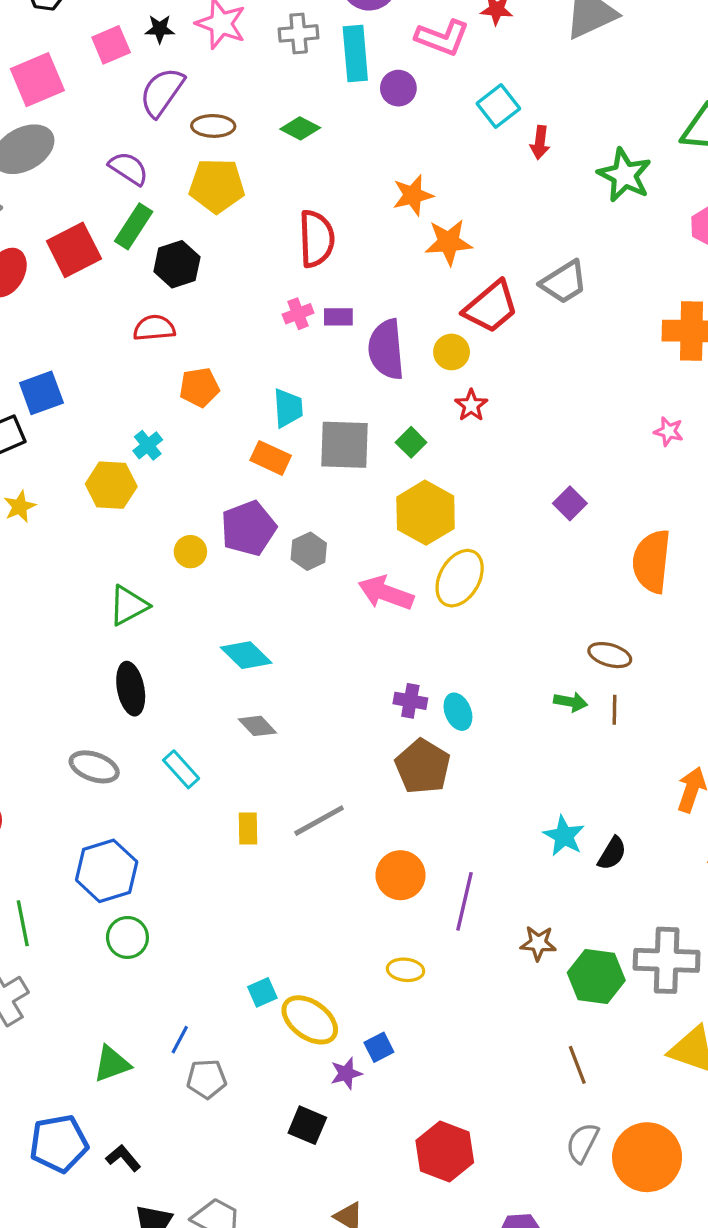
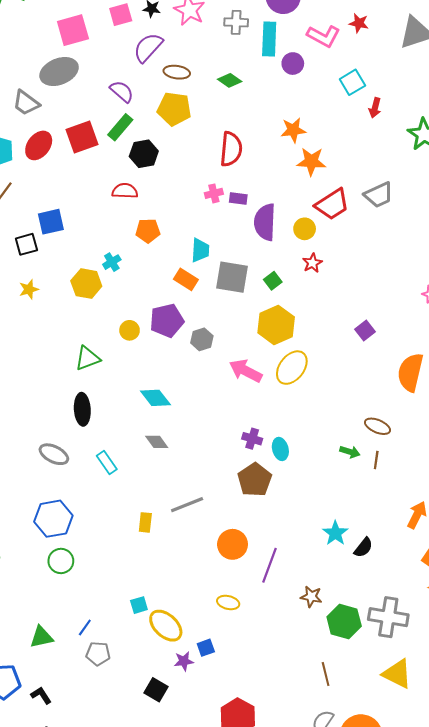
yellow rectangle: (248, 828) -> (145, 522), moved

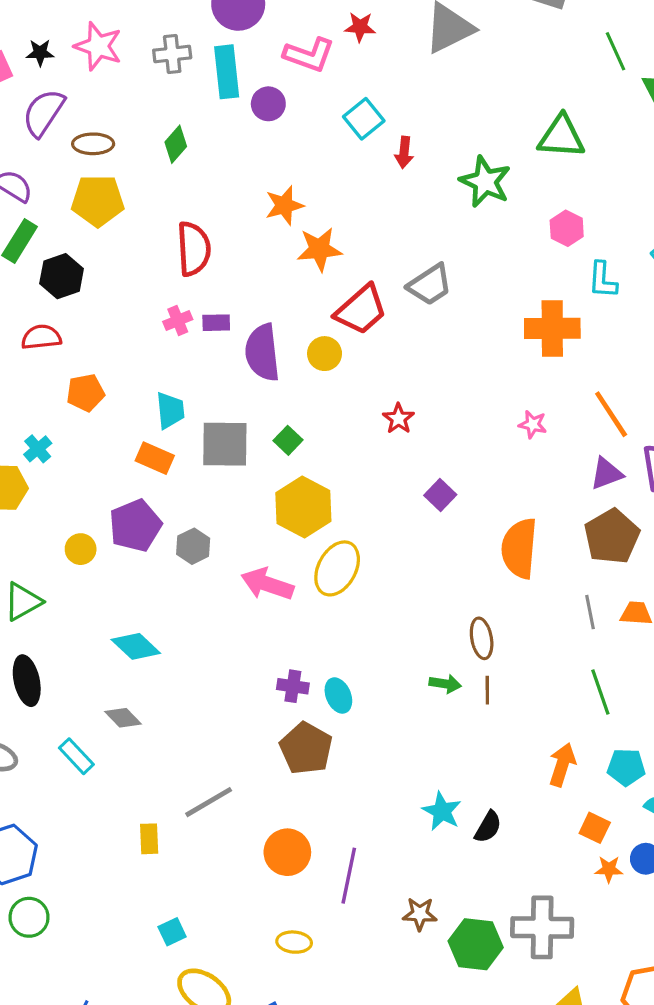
green diamond: (230, 80) -> (176, 144), turned -75
red star: (312, 263) -> (398, 419), moved
brown ellipse: (378, 426) -> (482, 638), turned 65
gray diamond: (157, 442) -> (123, 718), moved
cyan square: (139, 605) -> (172, 932), moved

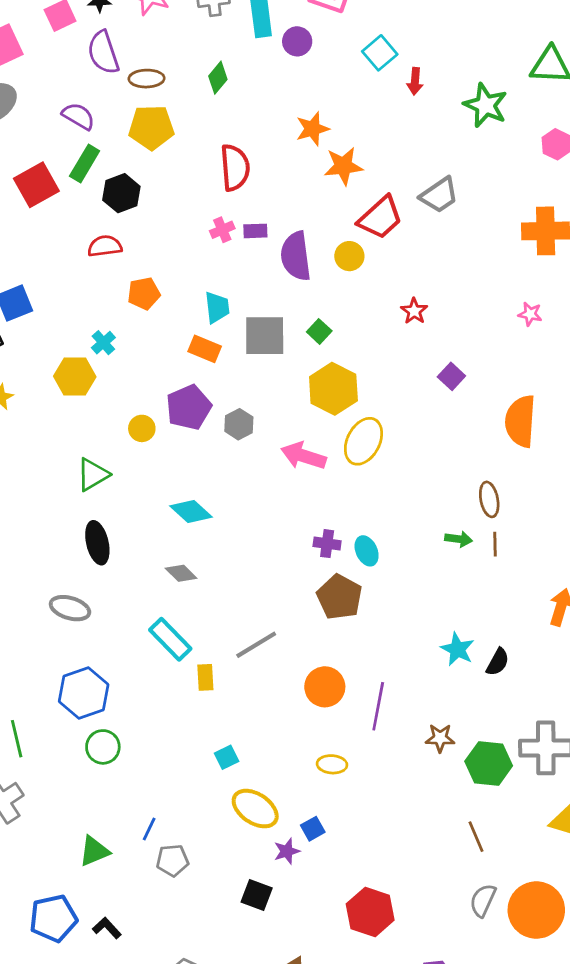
purple semicircle: (44, 113) -> (103, 52), turned -51
cyan rectangle: (76, 756) -> (170, 639), moved, size x1.4

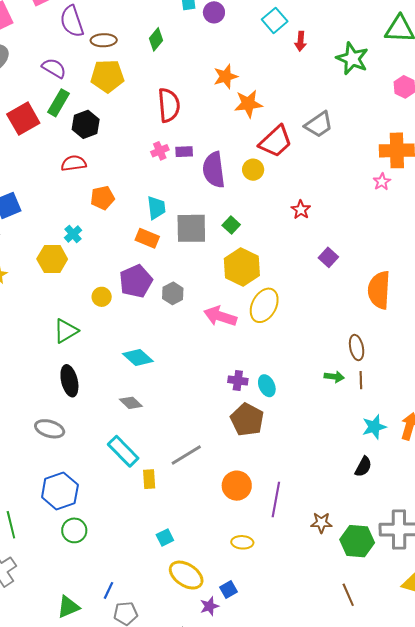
pink star: (530, 314) -> (382, 182), moved, turned 30
cyan star: (458, 649) -> (374, 427), moved, turned 30

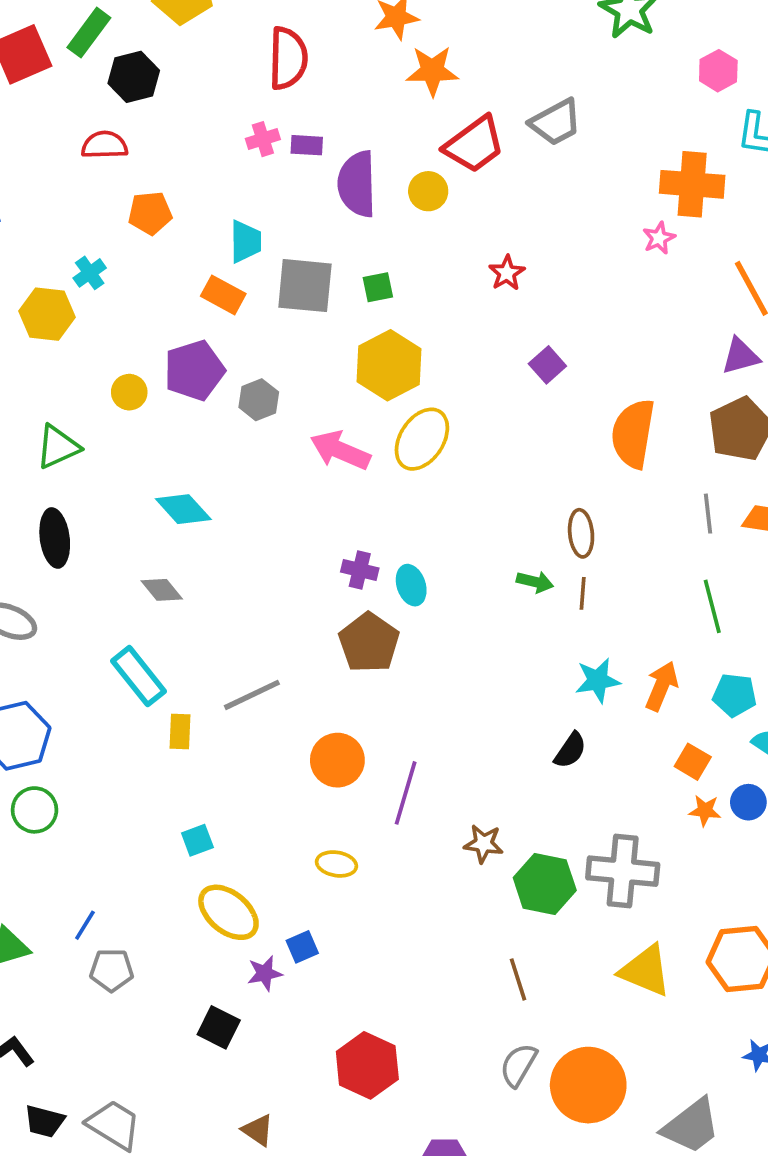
green square: (231, 225) -> (378, 287), turned 30

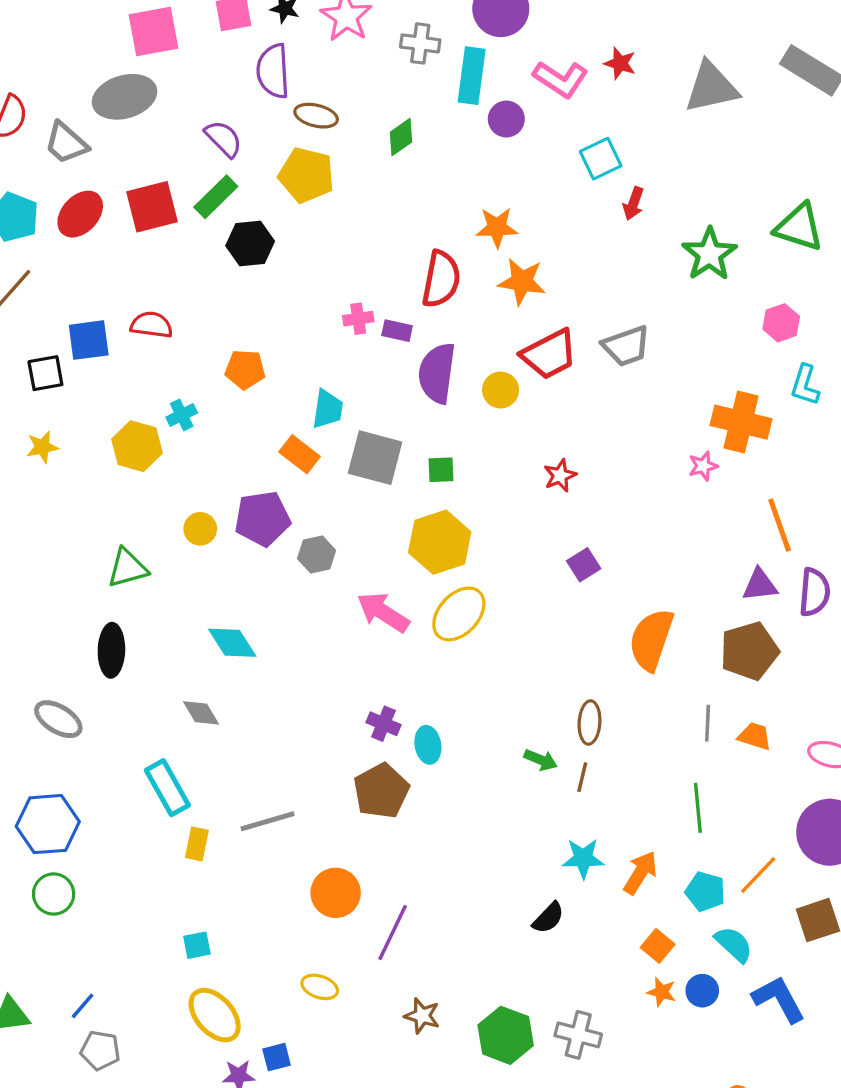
red semicircle: (288, 58) -> (441, 279), moved
red semicircle: (105, 145) -> (151, 325), moved
brown star: (484, 844) -> (422, 1016), moved
gray cross: (623, 871) -> (578, 1035), size x0.7

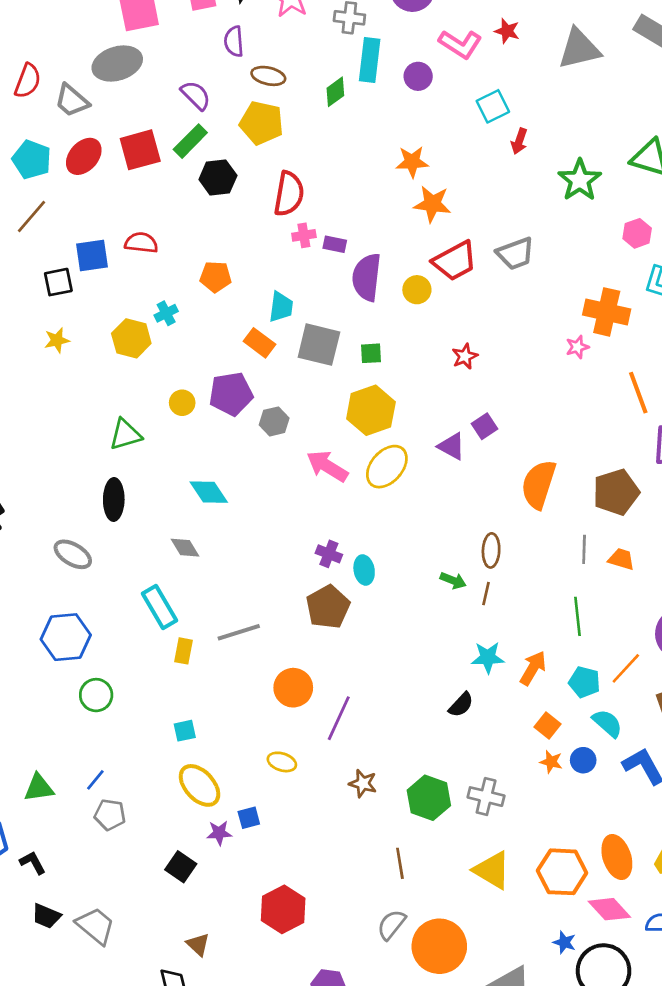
purple semicircle: (273, 71) -> (234, 41), size x0.7
cyan rectangle: (472, 76) -> (370, 60), moved
red semicircle: (441, 279) -> (289, 194), moved
purple triangle: (760, 585) -> (452, 446), moved, turned 36
green circle: (54, 894) -> (96, 695), moved

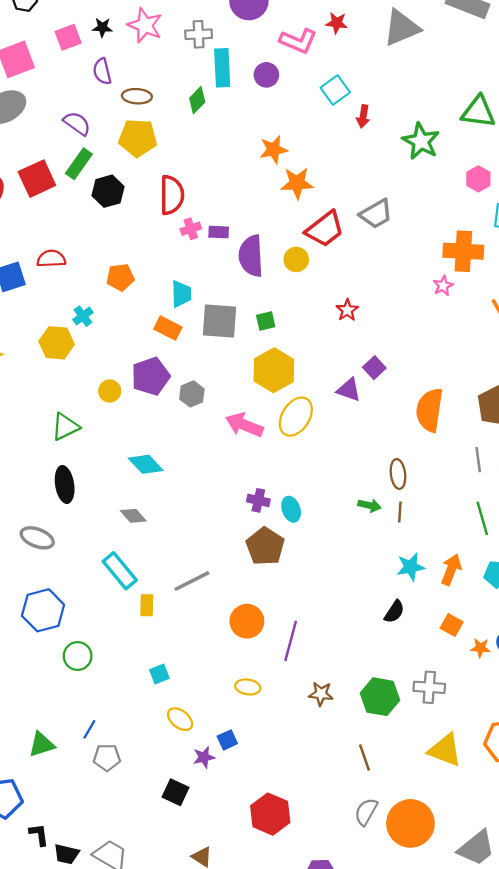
orange square: (547, 725) -> (452, 625), moved
yellow ellipse: (200, 785) -> (180, 719), size x0.7
black L-shape: (33, 863) -> (39, 835), moved, turned 30

